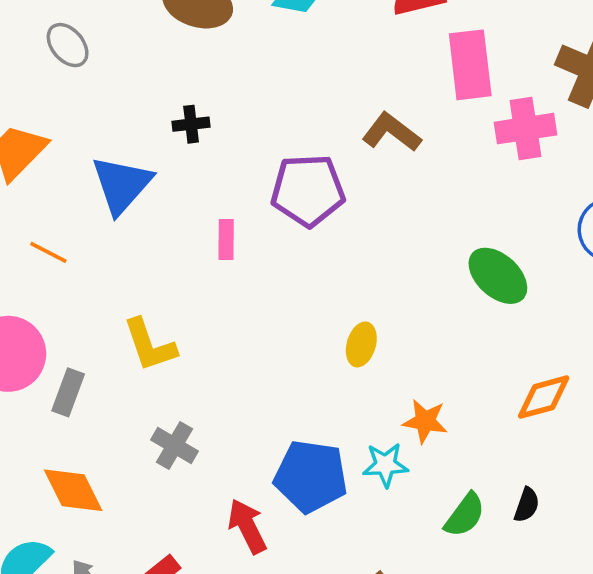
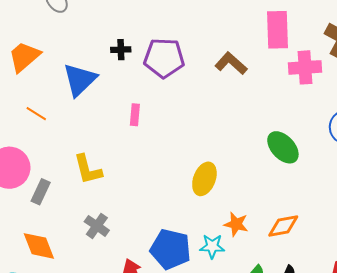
purple pentagon: (308, 190) -> (164, 58), moved
yellow ellipse: (361, 344) -> (204, 179), size x1.4
orange diamond: (544, 397) -> (283, 226), moved

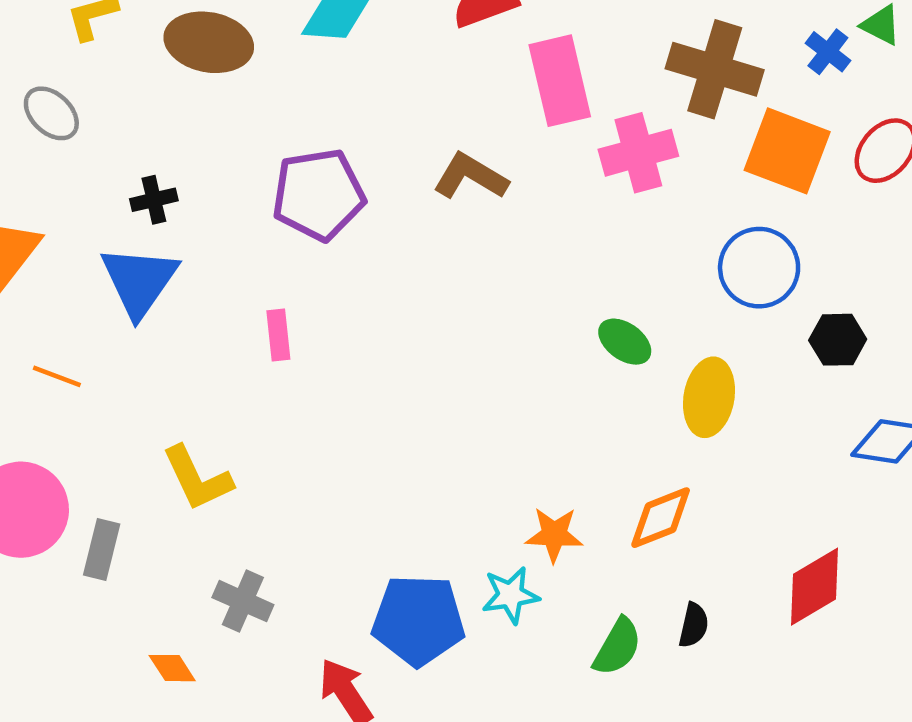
black cross: (121, 50) -> (154, 200), moved
green ellipse: (283, 147) -> (625, 342), size x0.7
yellow ellipse: (204, 179) -> (709, 397), moved
orange diamond: (39, 246) -> (172, 668), moved, size x0.6

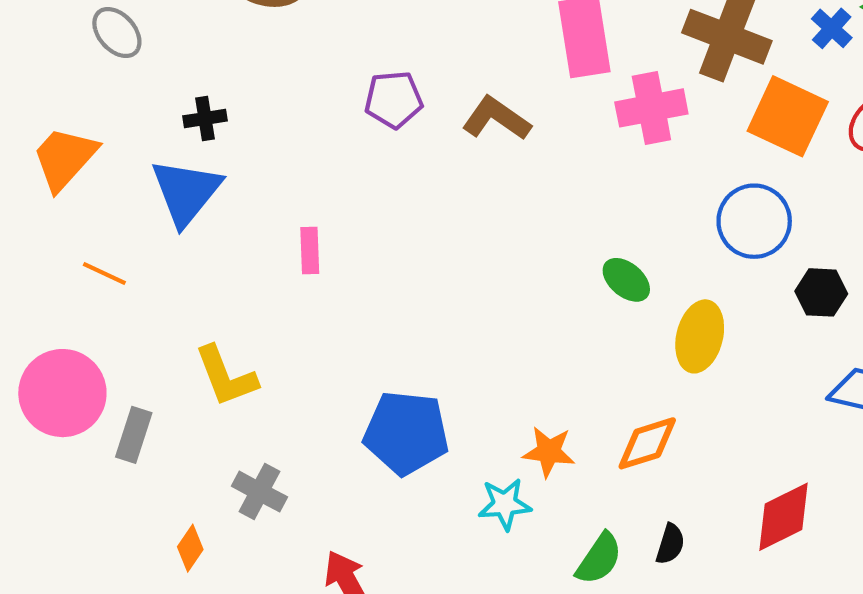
purple pentagon: (318, 195) -> (394, 100), moved, size x0.7
blue pentagon: (418, 620) -> (406, 433), moved
orange diamond: (172, 668) -> (190, 548), turned 63

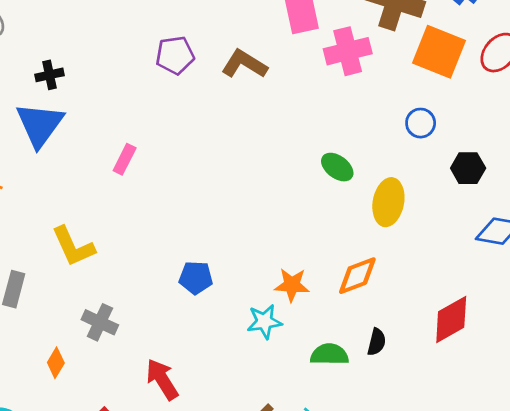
blue circle: (754, 221) -> (421, 123), size x0.6
pink rectangle: (310, 251) -> (125, 159), turned 32
blue pentagon: (406, 433) -> (196, 278), size x0.6
green semicircle: (599, 559) -> (329, 354), turned -120

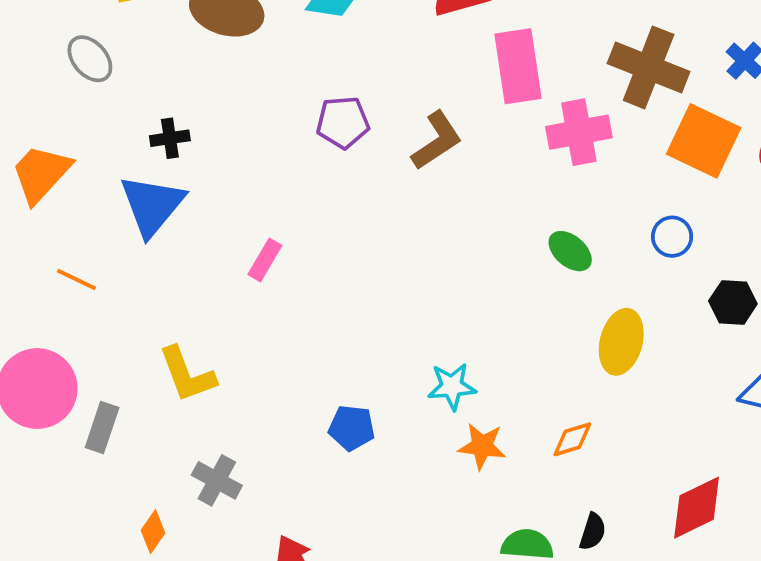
brown L-shape: (244, 64) -> (437, 141), turned 111
green ellipse: (337, 167) -> (570, 251), moved
orange diamond: (357, 276) -> (572, 439), size x0.7
cyan star: (264, 322) -> (452, 386), moved

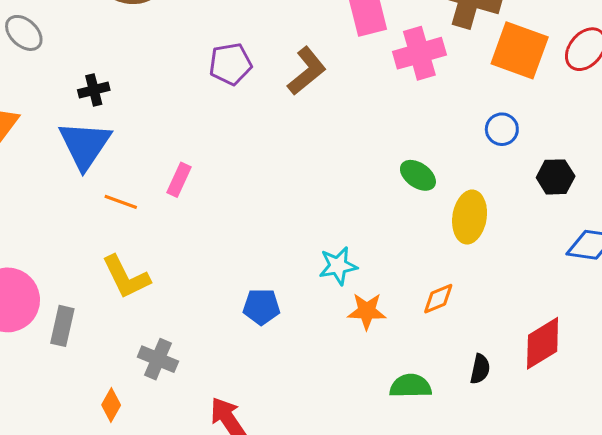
green ellipse: (570, 251) -> (418, 175), moved
orange line: (76, 279) -> (121, 202), moved
black semicircle: (593, 532) -> (480, 369), moved

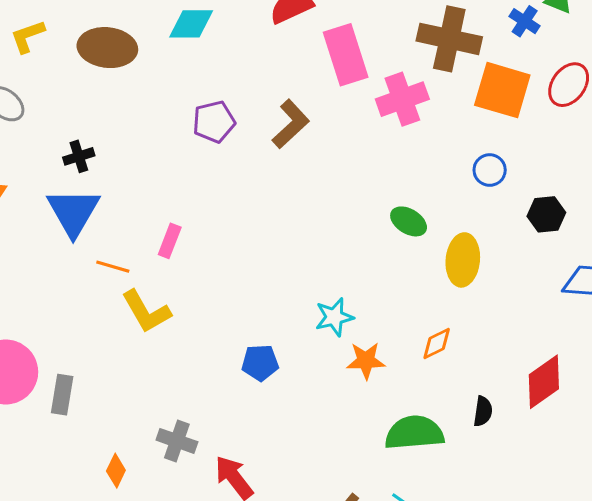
yellow L-shape: (126, 277) -> (146, 312), moved
gray cross: (158, 359) -> (177, 441), moved
green semicircle: (411, 386) -> (414, 433), size x1.4

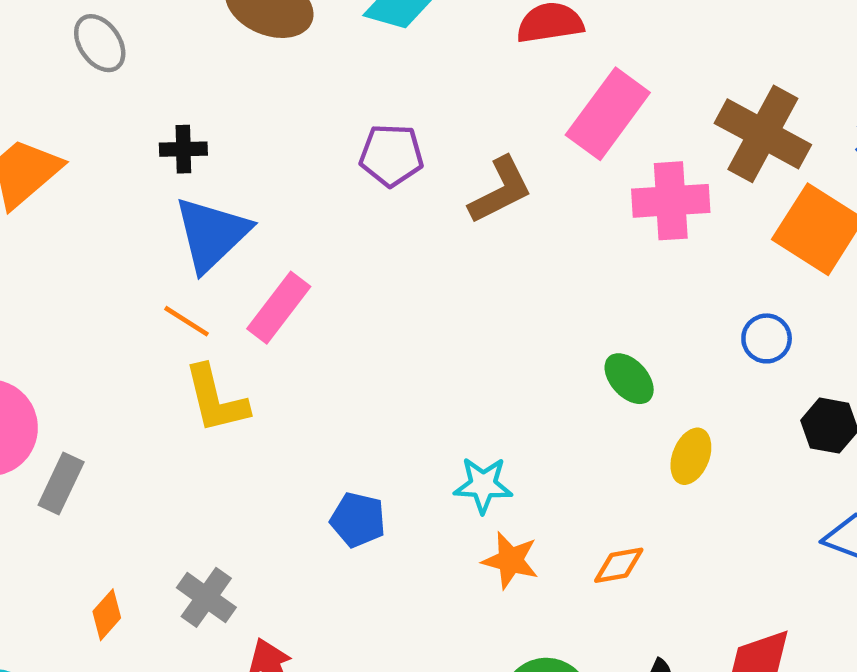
pink rectangle: (346, 55) -> (608, 114), turned 38
blue triangle: (73, 212) -> (212, 234), moved
pink rectangle: (170, 241) -> (279, 308), size x1.4
yellow ellipse: (463, 260) -> (691, 456), size x0.7

